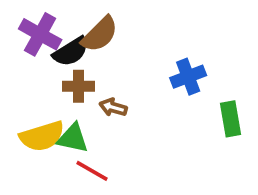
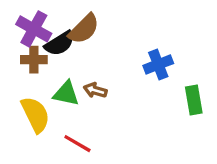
brown cross: (79, 86) -> (34, 60), moved
yellow semicircle: (42, 136) -> (35, 115), turned -99
green triangle: (73, 138) -> (66, 94), moved

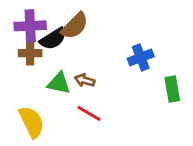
purple cross: (34, 29) -> (30, 26), turned -32
yellow semicircle: (35, 115) -> (32, 122), moved
red line: (77, 144) -> (89, 113), moved

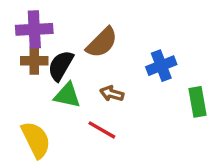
brown semicircle: (75, 26) -> (102, 43), moved
black semicircle: (53, 39) -> (61, 66), moved, turned 152
brown arrow: (85, 80) -> (112, 94), moved

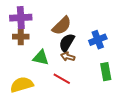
black semicircle: (61, 66) -> (67, 43), moved
green rectangle: (198, 102) -> (106, 72), moved
yellow semicircle: (36, 140) -> (22, 85), turned -80

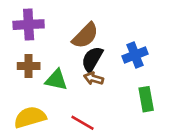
brown cross: (21, 37) -> (29, 66), moved
red line: (62, 79) -> (83, 123), moved

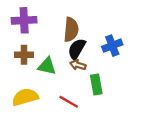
brown semicircle: (85, 36) -> (71, 30), turned -40
green rectangle: (146, 99) -> (96, 85), moved

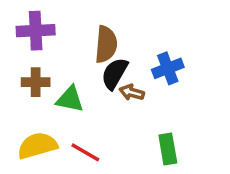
brown arrow: (78, 65) -> (132, 92), moved
green rectangle: (96, 85) -> (168, 149), moved
red line: (69, 102) -> (85, 152), moved

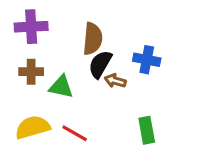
blue cross: (168, 68) -> (147, 60), turned 32

